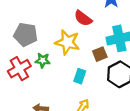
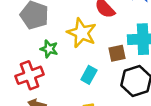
red cross: (19, 69) -> (30, 75), moved

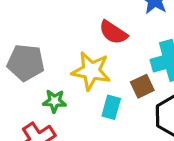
cyan rectangle: (89, 75) -> (111, 107), moved

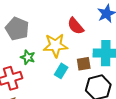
yellow star: (91, 71) -> (55, 45), turned -30

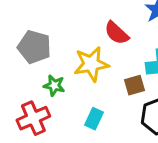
cyan rectangle: (61, 71) -> (94, 119), moved

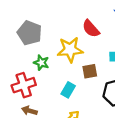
brown square: (135, 85) -> (90, 71), moved

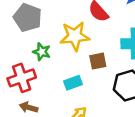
cyan rectangle: (68, 90) -> (73, 83), turned 40

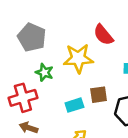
brown square: (98, 61) -> (99, 95), moved

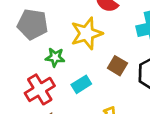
brown square: (99, 95) -> (117, 66), turned -36
cyan rectangle: (74, 105) -> (81, 84), moved

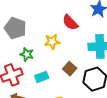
yellow star: (87, 33) -> (52, 42), size x0.7

